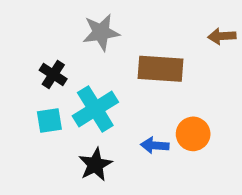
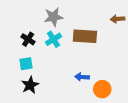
cyan cross: (95, 109) -> (53, 39), moved, size x0.7
orange circle: (193, 134) -> (102, 89), moved
black star: (95, 165) -> (30, 85), moved

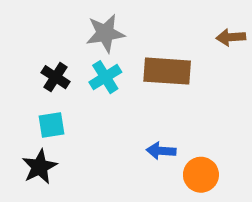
black star: (30, 85) -> (40, 167), moved

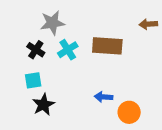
gray star: (105, 33) -> (52, 23), moved
black star: (40, 167) -> (43, 105), moved

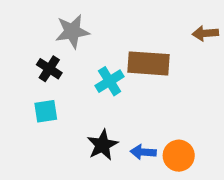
cyan cross: (68, 50) -> (110, 81), moved
blue arrow: (104, 97) -> (143, 152), moved
black star: (43, 105) -> (102, 145), moved

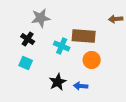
cyan cross: (110, 81) -> (62, 46), turned -35
cyan square: (46, 111) -> (26, 63), turned 32
orange circle: (179, 156) -> (92, 60), moved

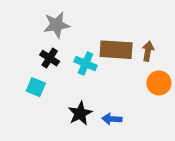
brown arrow: (116, 19) -> (148, 51), moved, turned 104
black cross: (28, 39) -> (50, 58), moved
orange circle: (92, 60) -> (159, 83), moved

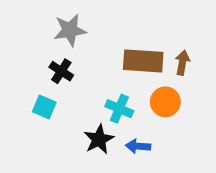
cyan cross: (86, 64) -> (119, 109), moved
orange circle: (159, 83) -> (165, 102), moved

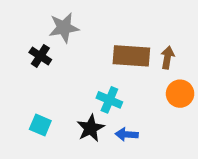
black cross: (61, 71) -> (40, 56), moved
orange circle: (165, 102) -> (180, 94), moved
cyan square: (44, 107) -> (40, 125), moved

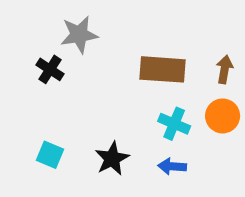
brown arrow: (167, 58) -> (225, 69), moved
cyan cross: (109, 100) -> (174, 124), moved
blue arrow: (127, 134) -> (172, 166), moved

